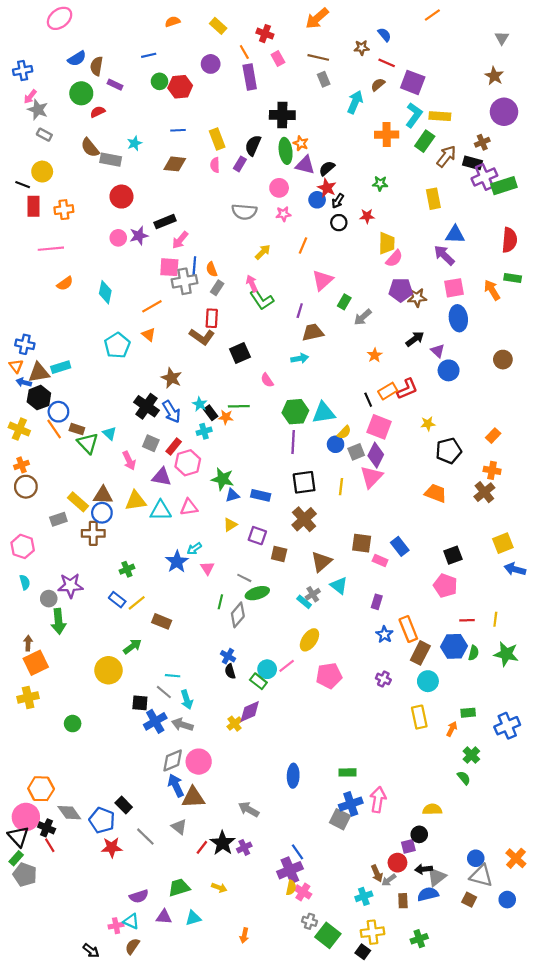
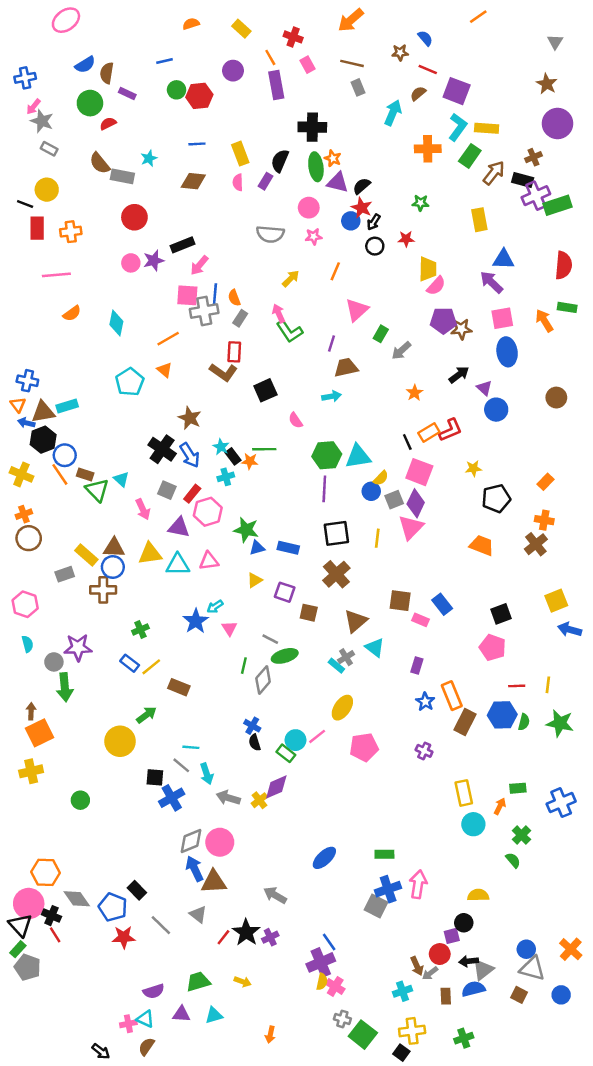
cyan circle: (428, 681) -> (473, 824), moved
gray arrow: (182, 725) -> (228, 798), moved
blue ellipse: (293, 776) -> (324, 858), turned 45

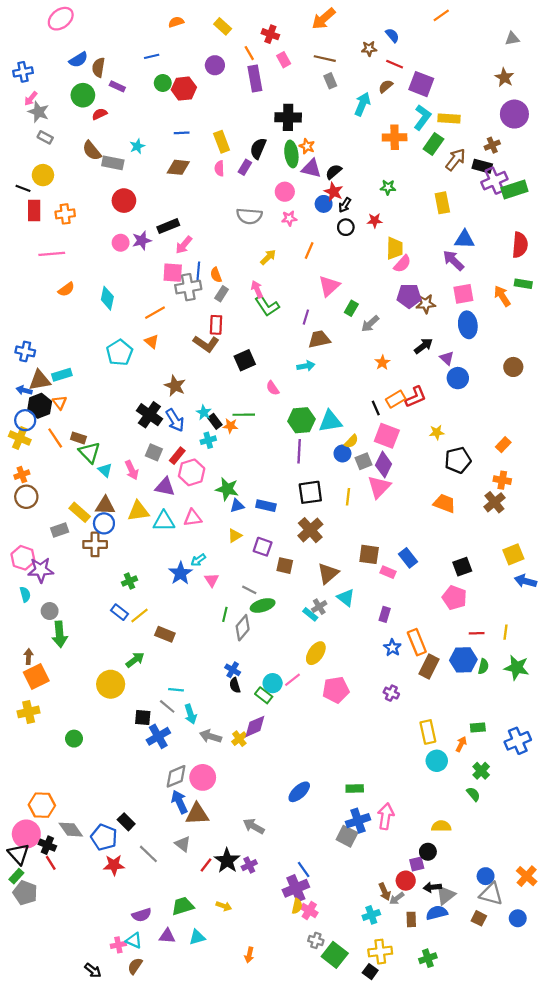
gray triangle: (555, 42) -> (512, 39), turned 48
orange triangle: (18, 405) -> (60, 402), moved
blue circle: (65, 455) -> (25, 420), moved
cyan triangle: (121, 479) -> (105, 470), moved
purple star: (78, 648) -> (41, 570), moved

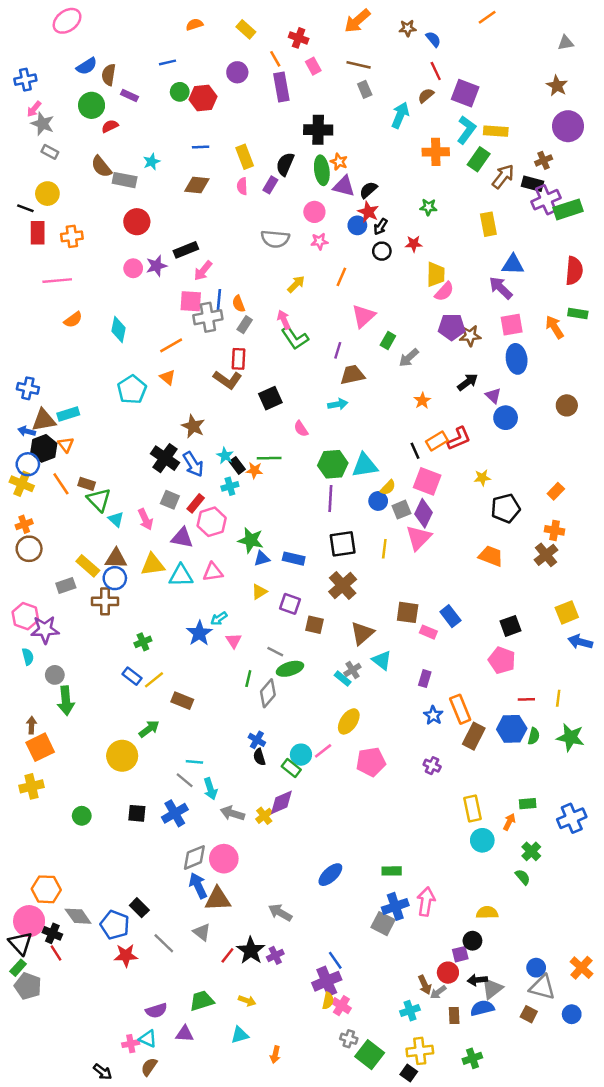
brown star: (369, 49) -> (408, 28), moved
red line: (395, 64) -> (436, 71), turned 42
black square: (143, 718) -> (137, 813), moved
cyan triangle: (197, 937) -> (240, 1035), moved

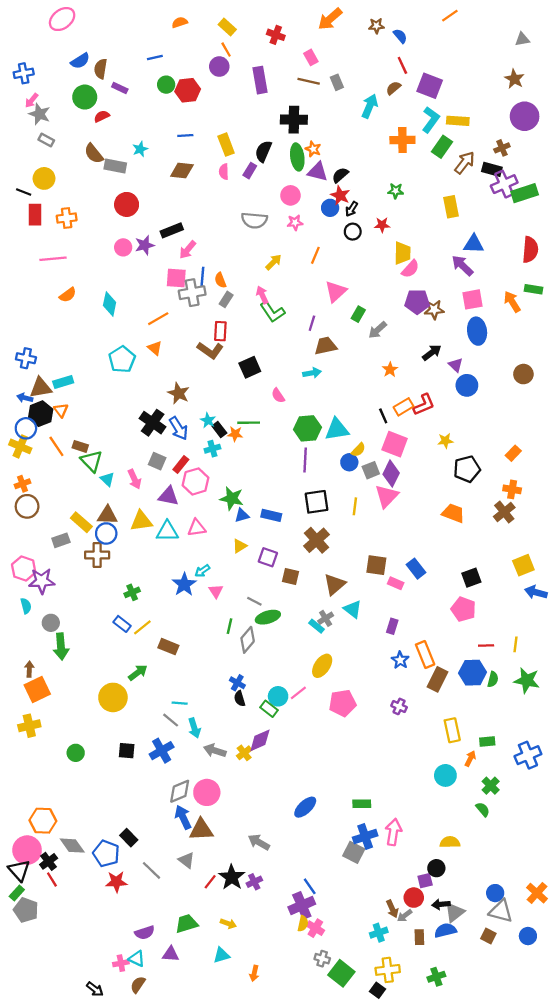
orange line: (275, 59) -> (226, 50), moved
brown line: (359, 65) -> (309, 81), moved
pink rectangle: (313, 66) -> (311, 57), moved
yellow rectangle: (472, 808) -> (452, 730), moved
black cross: (52, 933) -> (49, 861), turned 30

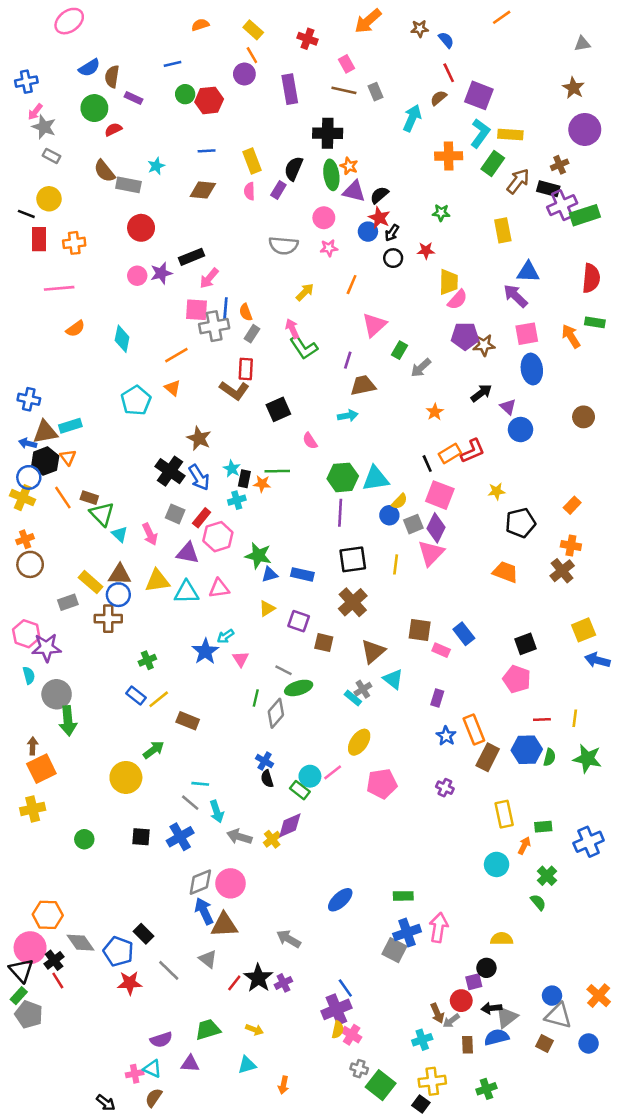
black rectangle: (219, 429) -> (244, 479), turned 49
gray circle: (51, 623) -> (57, 694), size x1.5

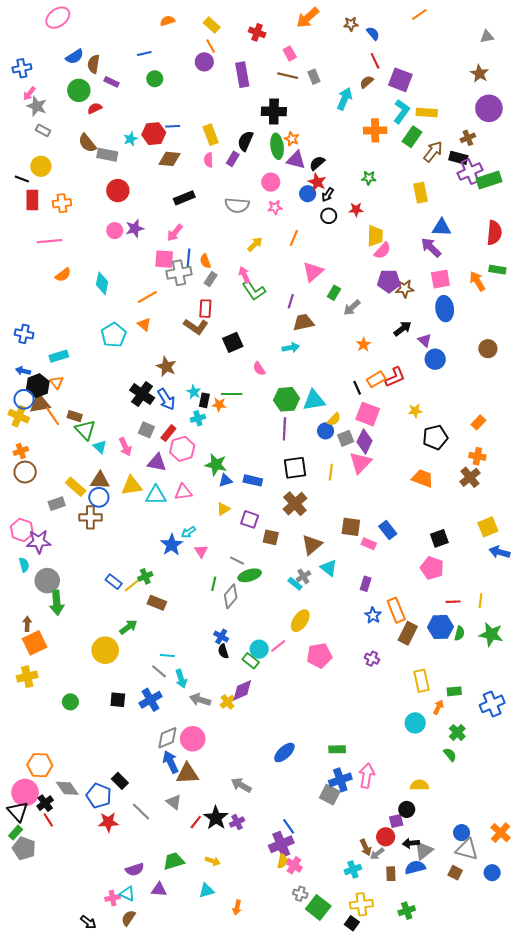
red hexagon: (209, 100) -> (154, 134), moved
black rectangle: (191, 257) -> (184, 198), moved
brown triangle: (45, 432) -> (40, 403), moved
green cross: (147, 660) -> (145, 576), moved

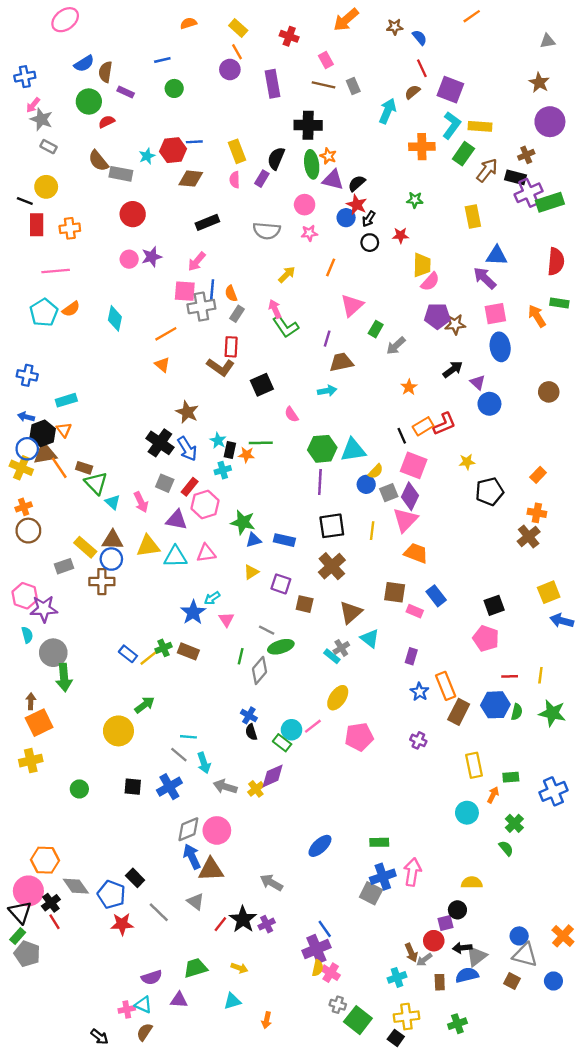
cyan pentagon: (114, 335) -> (44, 312), moved
orange trapezoid: (423, 478) -> (416, 553), moved
brown rectangle: (157, 603) -> (188, 651), moved

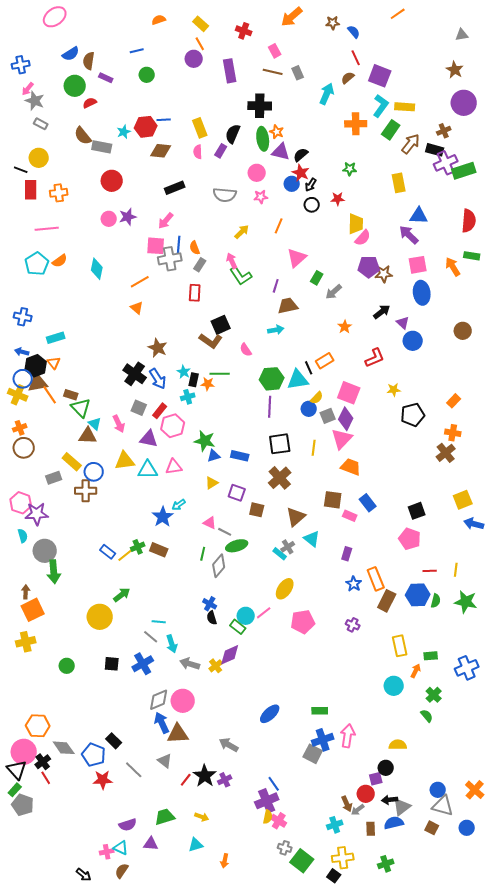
brown L-shape: (220, 367) -> (211, 341), moved
orange rectangle: (423, 426) -> (325, 361), moved
black line: (402, 436) -> (309, 368), moved
brown triangle: (113, 540) -> (88, 436), moved
pink triangle: (226, 619) -> (210, 523), moved, turned -32

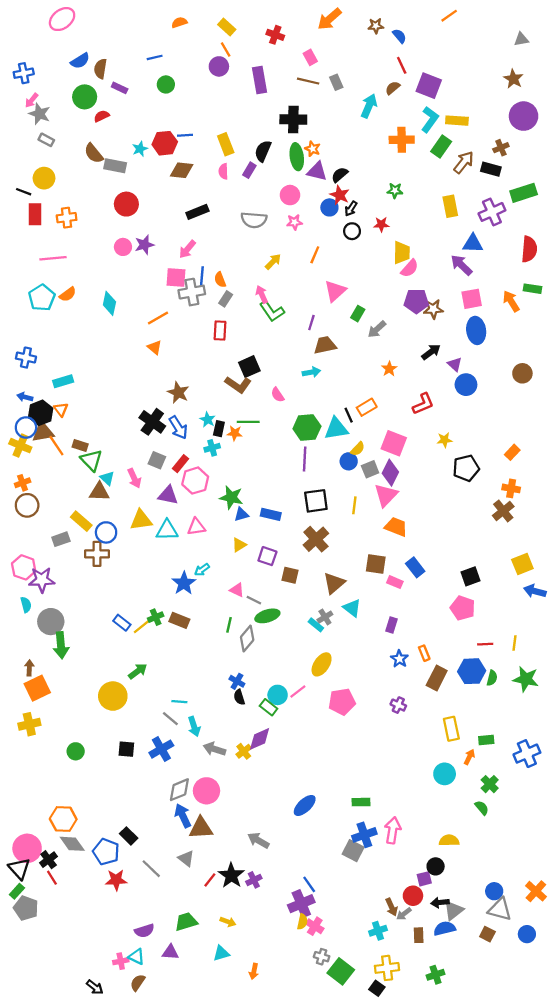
purple cross: (446, 163) -> (492, 212), moved
orange rectangle: (376, 579) -> (424, 653), size x0.6
orange hexagon: (38, 726) -> (63, 819), moved

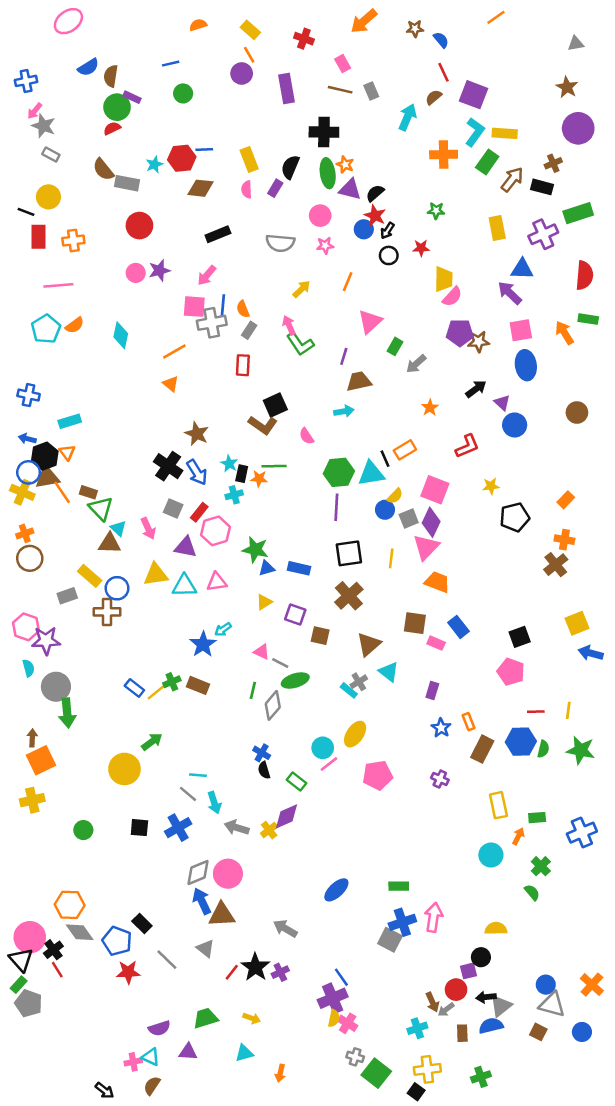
green circle: (85, 97) -> (117, 107), moved
cyan circle: (278, 695) -> (323, 748), moved

